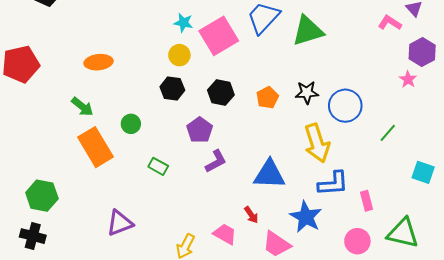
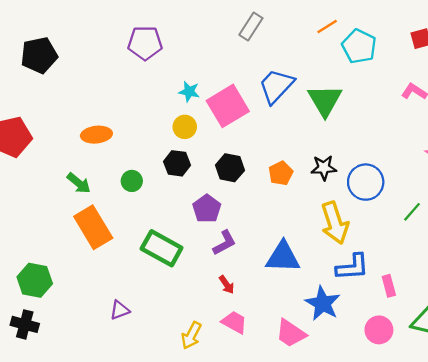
green triangle: (308, 31) -> (325, 100), turned -44
green circle: (131, 124) -> (132, 181), moved
green rectangle: (158, 166) -> (162, 248), size x1.8
red arrow: (251, 215) -> (227, 285), moved
purple triangle: (120, 223) -> (120, 310), size x0.7

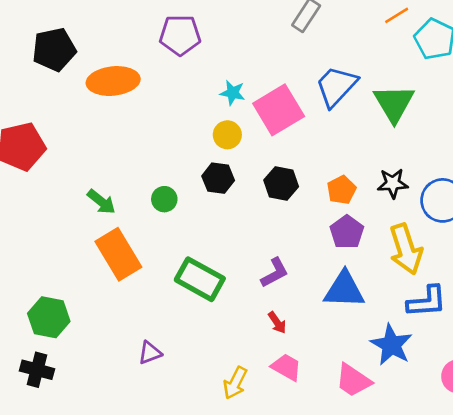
orange ellipse: (96, 135) -> (113, 81), moved, size x1.4
purple pentagon: (207, 209) -> (347, 232), moved

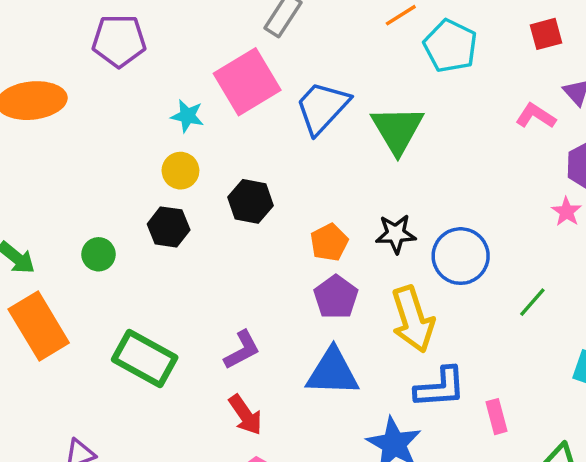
pink square: (279, 110) -> (247, 82), moved
black hexagon: (281, 183) -> (251, 201), moved
red arrow: (277, 323) -> (245, 415), size x1.4

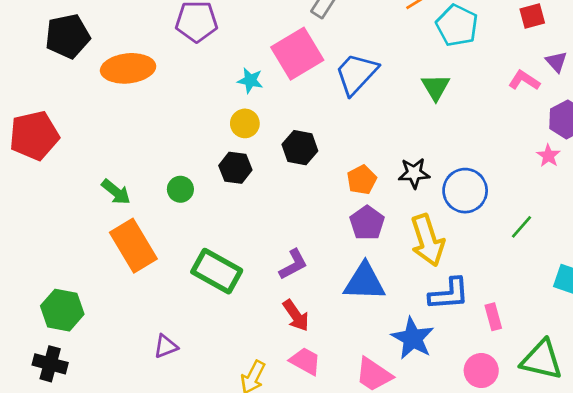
green triangle: (397, 130) -> (436, 87), moved, size x0.7

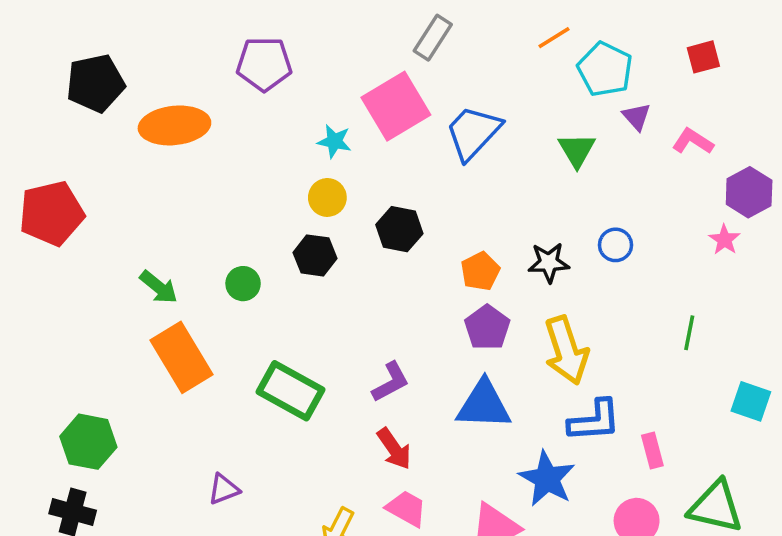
purple triangle: (556, 62) -> (637, 117), moved
blue circle: (465, 191) -> (615, 245), moved, size x0.6
green line: (521, 227) -> (689, 333), turned -30

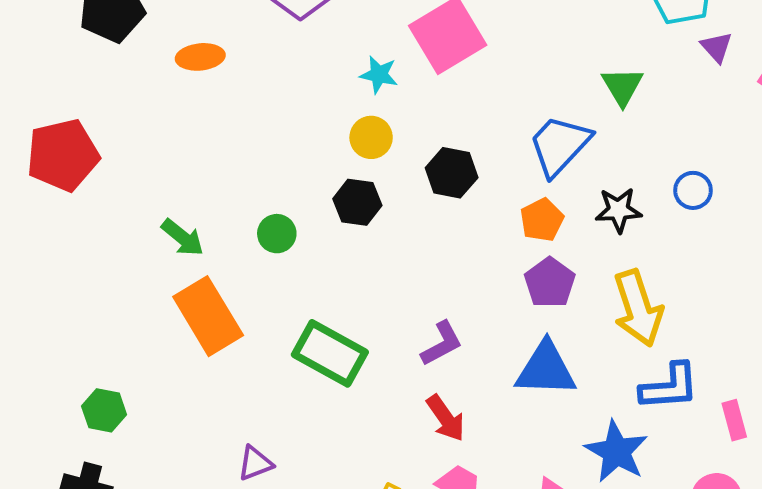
orange ellipse: (174, 125) -> (200, 57), size x0.6
blue trapezoid: (473, 132) -> (560, 145), moved
green triangle: (577, 150) -> (622, 86), moved
green hexagon: (88, 442) -> (104, 410), size x0.7

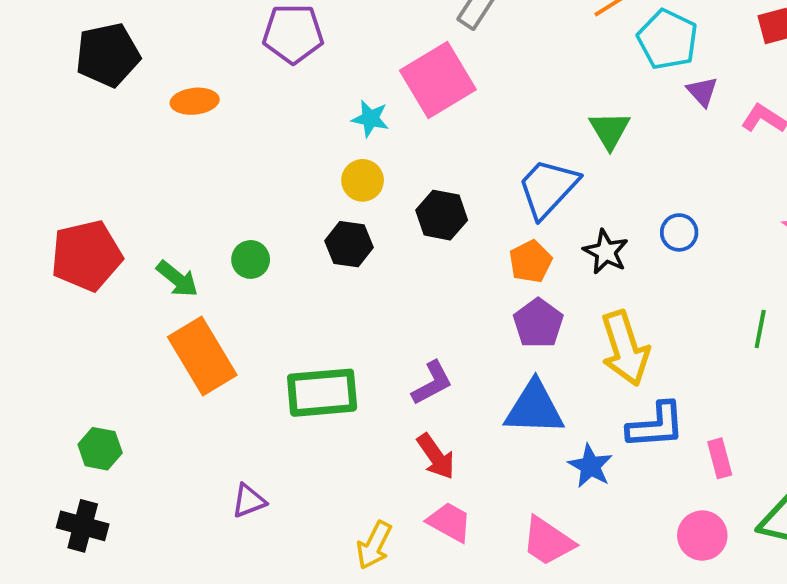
red pentagon: (63, 155) -> (87, 256), moved
black star: (618, 210) -> (606, 252), turned 30
green circle: (277, 234) -> (251, 259), moved
green rectangle: (330, 353) -> (322, 393), turned -34
blue star: (616, 452) -> (590, 466), moved, size x0.7

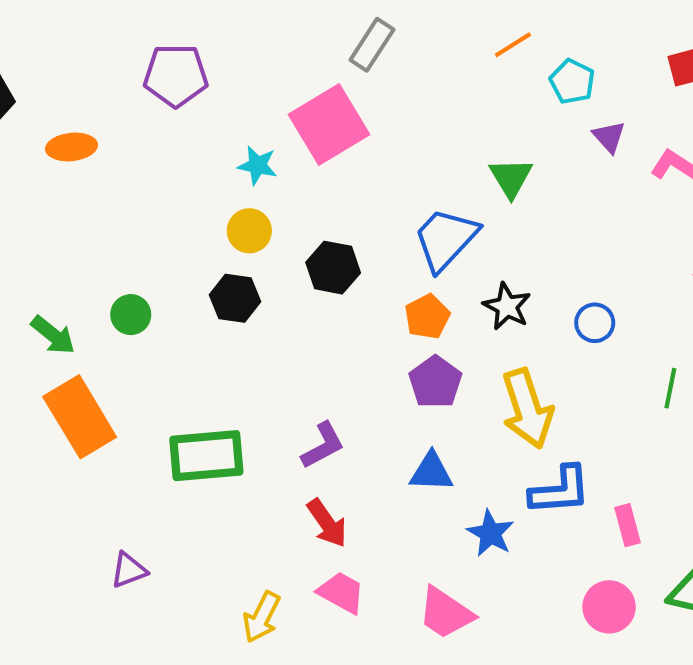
cyan pentagon: (668, 39) -> (572, 82), size x0.7
blue circle: (679, 232) -> (595, 323), moved
blue triangle: (534, 408) -> (431, 472), size x0.7

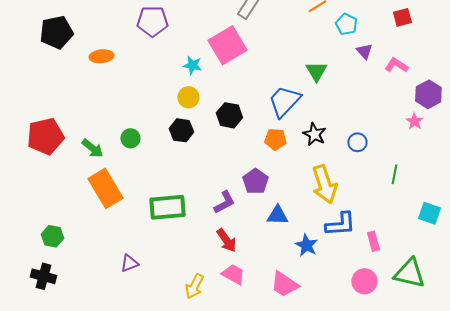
orange pentagon: (427, 317) -> (275, 139), turned 30
purple pentagon: (435, 382) -> (255, 181), moved

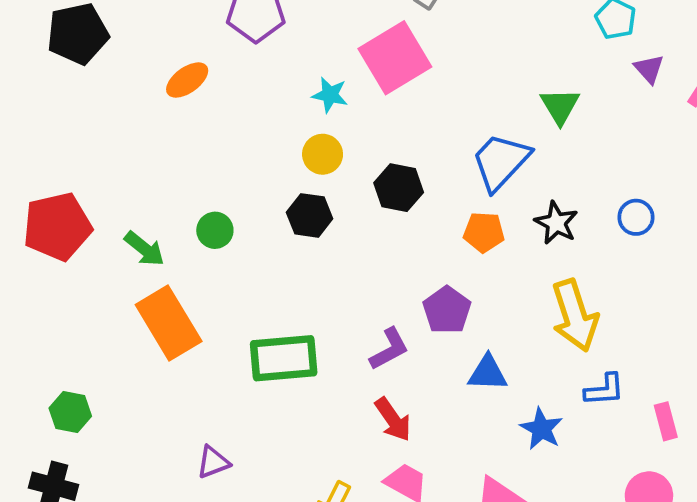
orange ellipse: (101, 56) -> (187, 80), moved, turned -30
blue circle: (357, 142) -> (636, 217), moved
blue L-shape: (340, 224) -> (604, 390), size x0.7

